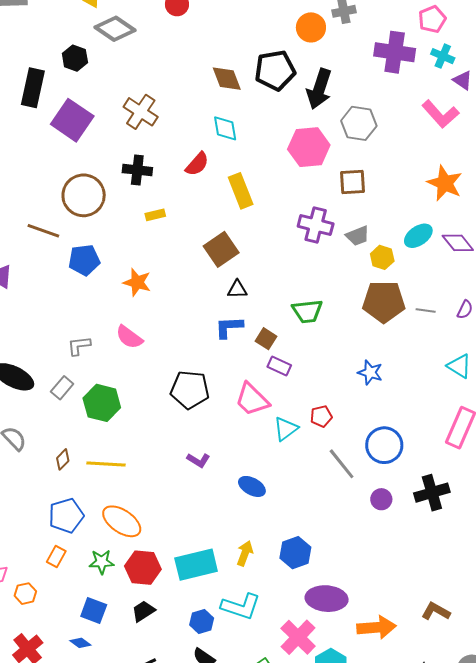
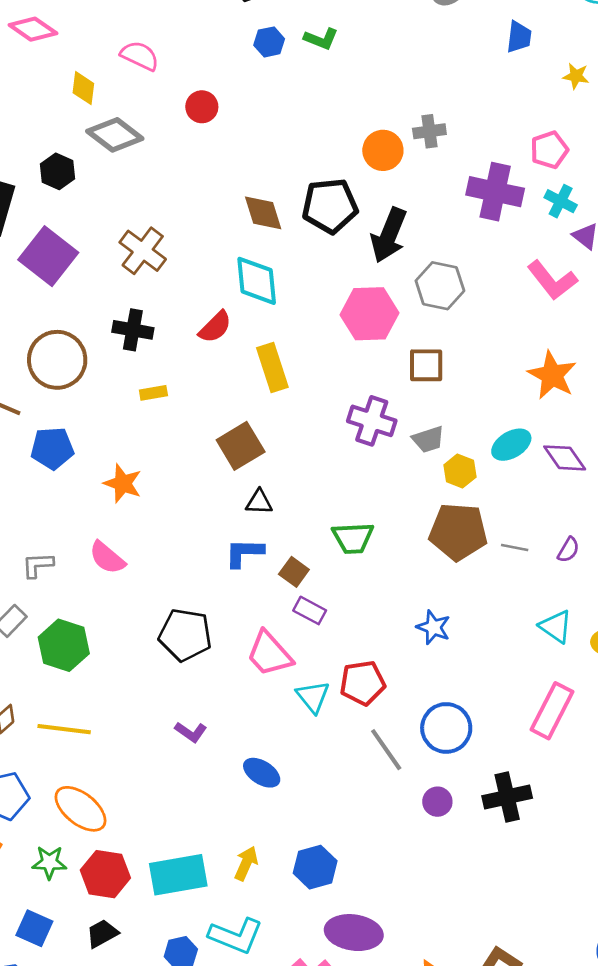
cyan diamond: (225, 128) -> (257, 281), size x1.4
red pentagon: (321, 416) -> (363, 683), size x1.5
cyan triangle: (286, 429) -> (313, 697), turned -36

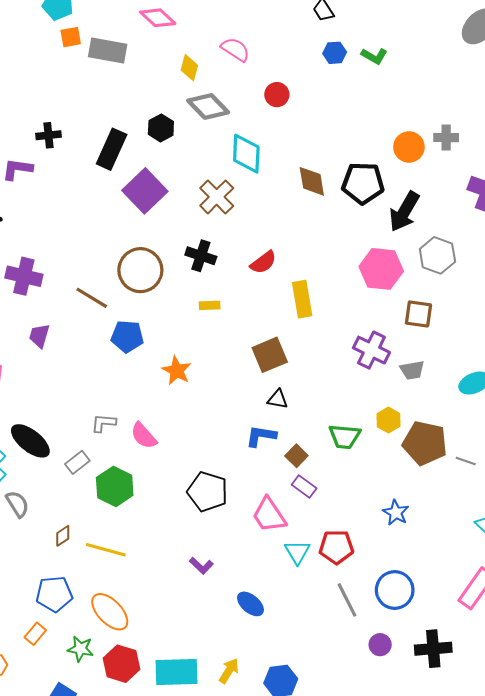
cyan diamond: (257, 281) -> (246, 154), moved
yellow hexagon: (460, 471) -> (388, 420), moved
pink semicircle: (107, 558) -> (144, 436), moved

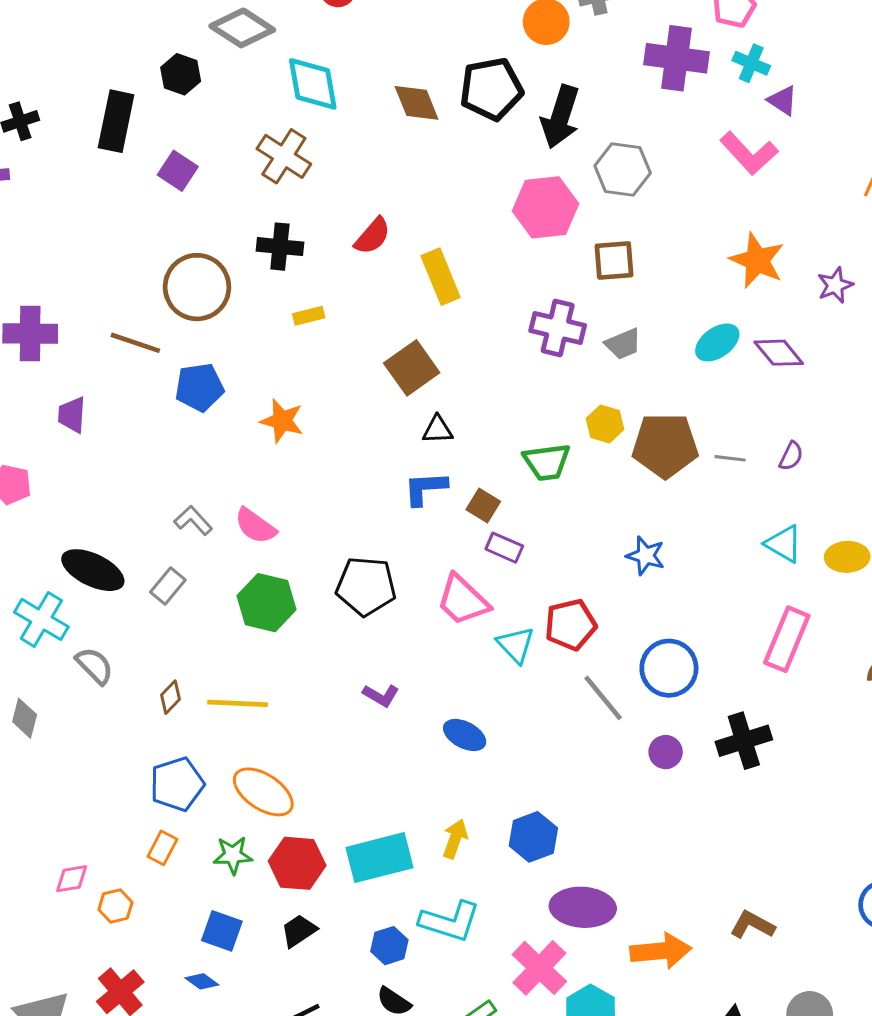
purple square: (145, 191) -> (178, 171), size x0.6
gray L-shape: (104, 423) -> (193, 520), turned 55
green hexagon: (115, 486) -> (267, 603), moved

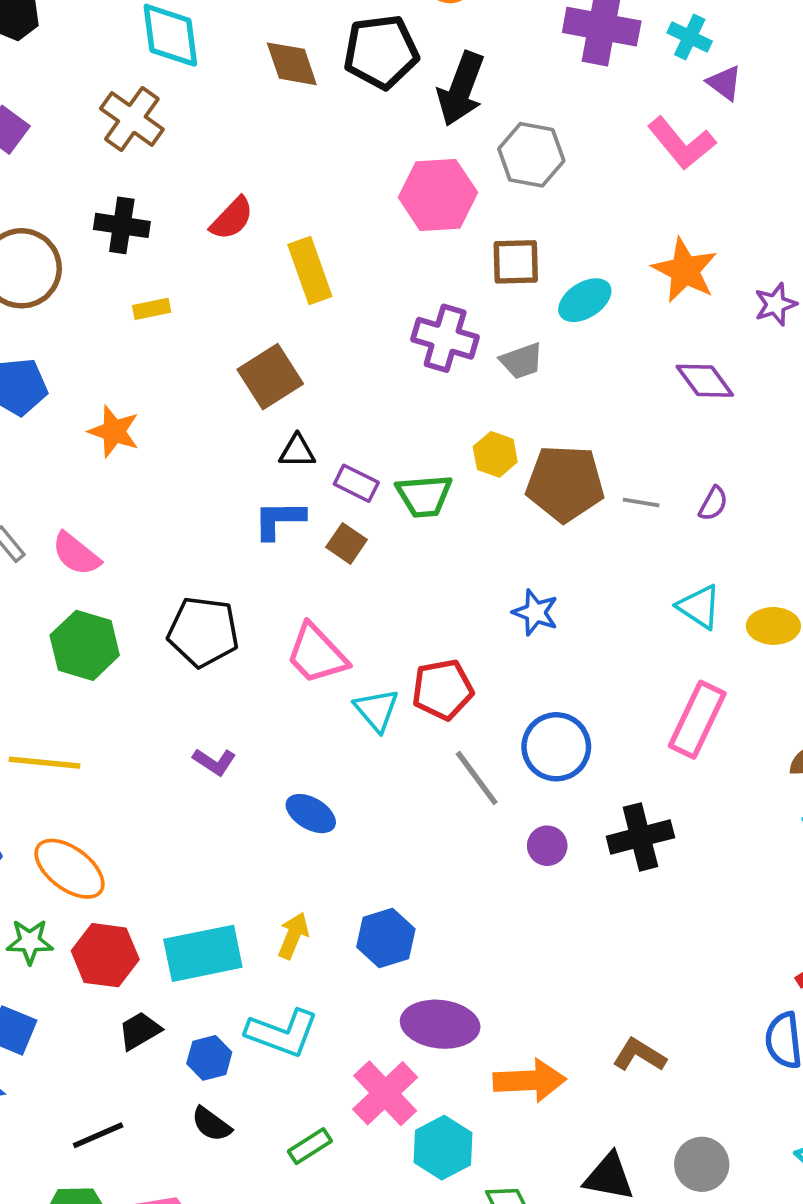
cyan ellipse: (717, 342) -> (585, 300), moved
purple rectangle: (504, 548) -> (356, 483), moved
black trapezoid: (299, 931) -> (140, 1031), moved

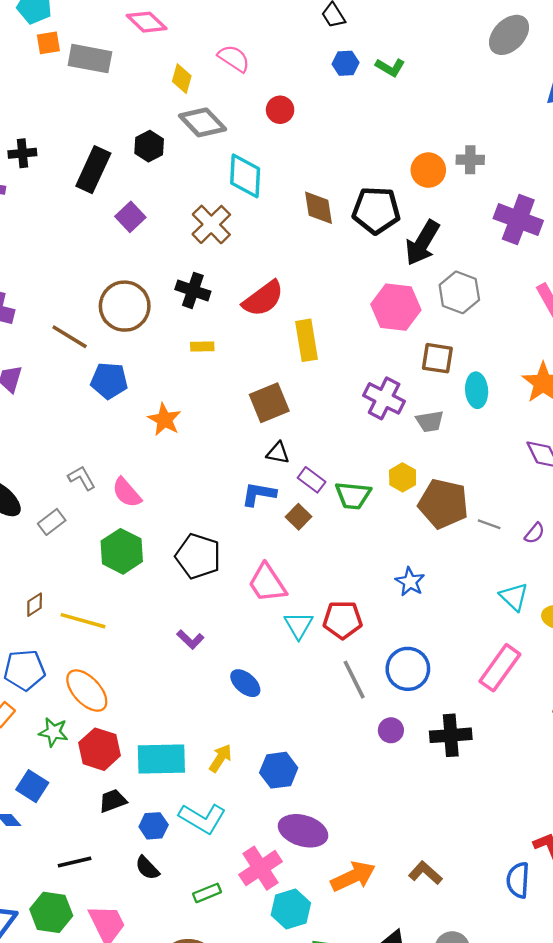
red semicircle: (232, 218) -> (263, 299), size x1.4
cyan ellipse: (585, 300) -> (477, 390), turned -72
orange arrow: (530, 1080) -> (353, 876), turned -33

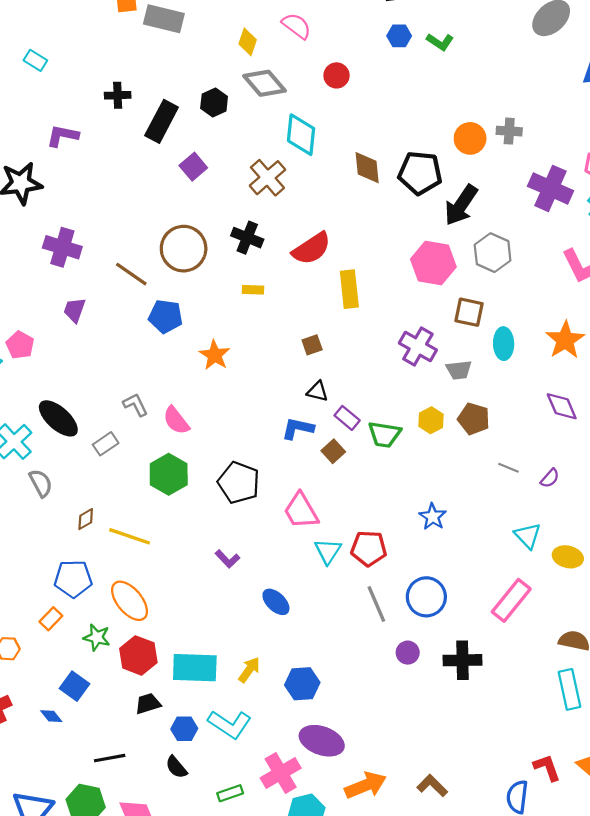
black cross: (22, 153) -> (118, 95), moved
brown square: (269, 403) -> (312, 345), size x0.6
brown pentagon: (443, 504) -> (474, 419), moved, size x0.7

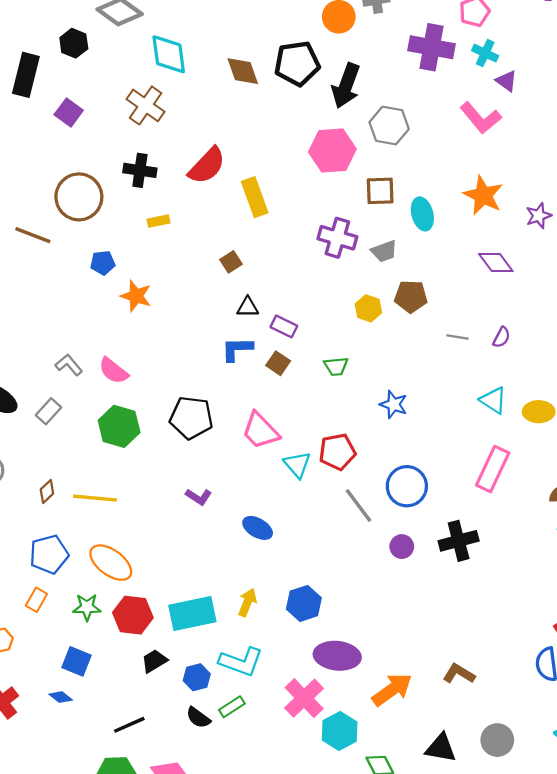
blue pentagon: (166, 316) -> (103, 263), moved, size x0.7
green trapezoid: (384, 434) -> (336, 366), moved, size x0.7
green rectangle: (230, 793) -> (232, 707), moved

